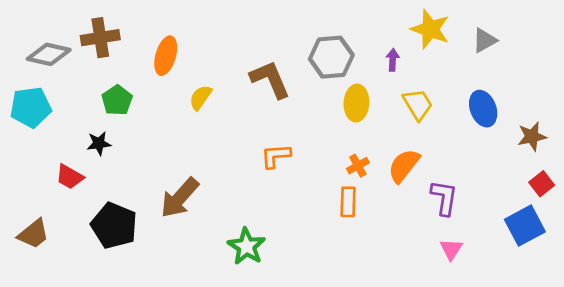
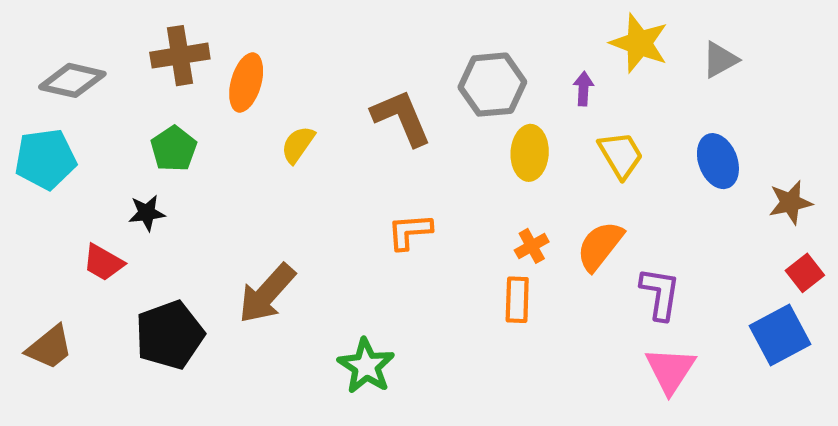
brown cross: (100, 38) -> (180, 56), moved
black pentagon: (114, 226) -> (170, 335), turned 30
pink triangle: (451, 249) -> (670, 370), size x1.5

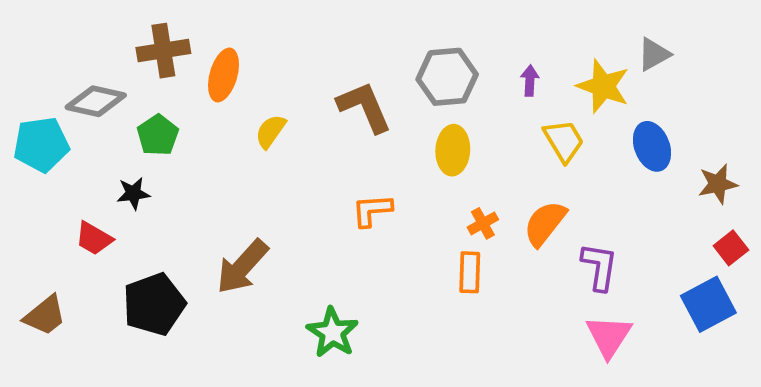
yellow star: (639, 43) -> (603, 86), moved
gray diamond: (72, 80) -> (96, 101), moved
yellow ellipse: (530, 153) -> (453, 150), moved

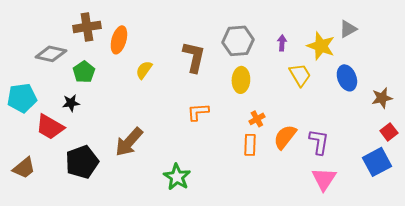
brown L-shape: (364, 107) -> (194, 57), turned 36
cyan pentagon: (41, 145) -> (22, 98), moved
orange semicircle: (545, 223) -> (285, 137), moved
red trapezoid: (94, 238) -> (50, 127), size x1.4

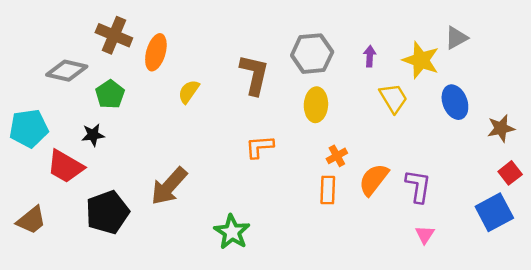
brown cross: (87, 27) -> (114, 35), turned 32
pink triangle: (324, 179) -> (425, 235), size x0.6

